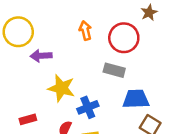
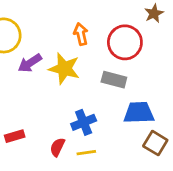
purple arrow: (41, 56) -> (30, 63), turned -30
yellow star: (61, 88) -> (64, 69), moved

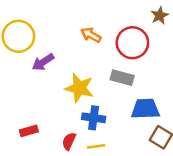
orange arrow: (81, 34) -> (91, 35), turned -48
yellow star: (64, 69) -> (79, 88), moved
blue cross: (84, 122) -> (94, 118), turned 30

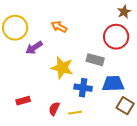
orange arrow: (91, 35) -> (59, 27), moved
red circle: (132, 43) -> (116, 37), moved
blue cross: (94, 118) -> (83, 88), moved

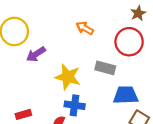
orange arrow: (59, 27) -> (85, 28), moved
blue cross: (83, 88) -> (75, 105), moved

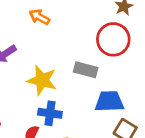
orange arrow: (85, 28) -> (39, 17), moved

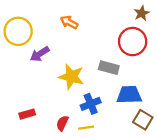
blue cross: (50, 113) -> (91, 104), moved, turned -30

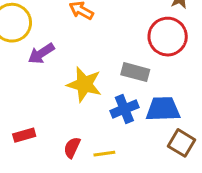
blue cross: (91, 104) -> (124, 109), moved

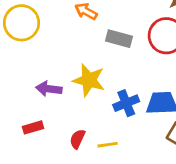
purple arrow: (41, 54) -> (49, 89), moved, turned 40
gray rectangle: (135, 72) -> (119, 39), moved

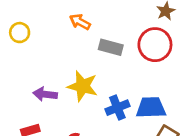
yellow circle: (22, 23) -> (20, 33), size x0.6

